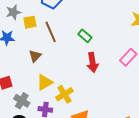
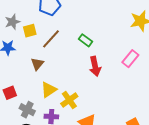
brown line: (51, 32) -> (51, 39), turned 70

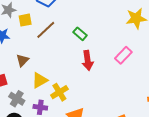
brown triangle: (37, 64) -> (22, 60), moved

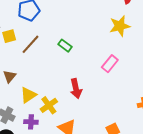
red arrow: (88, 60) -> (76, 89), moved

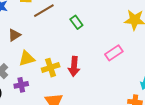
yellow cross: (49, 105) -> (51, 68), moved
purple cross: (31, 122) -> (21, 85), turned -32

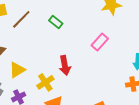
yellow cross: (51, 68) -> (45, 82), moved

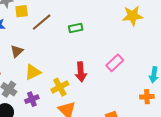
green rectangle: (56, 22) -> (76, 28), turned -56
pink rectangle: (100, 42) -> (115, 63), moved

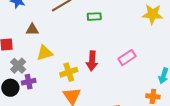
brown triangle: (17, 51) -> (32, 30), turned 32
purple cross: (32, 99) -> (29, 82), moved

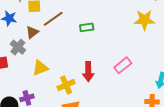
brown triangle: (32, 30) -> (32, 32), moved, turned -32
gray cross: (18, 66) -> (18, 47), moved

